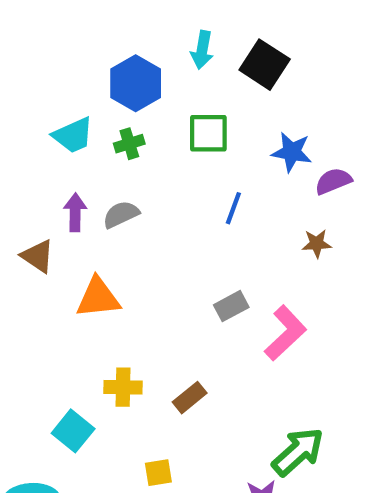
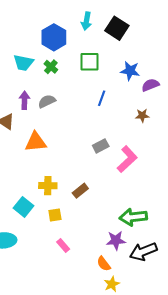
cyan trapezoid: (73, 135) -> (23, 63), turned 35
green cross: (129, 144) -> (51, 67), turned -32
green arrow: (298, 452) -> (133, 217), turned -144
yellow square: (158, 473) -> (55, 215), moved

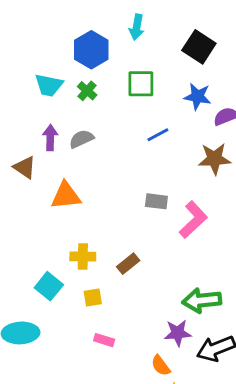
black square: (117, 28) -> (199, 47), moved
blue line: (102, 98) -> (158, 135), turned 42
brown star: (142, 116) -> (215, 159), size x1.6
gray rectangle: (101, 146) -> (156, 201), turned 35
pink rectangle: (63, 245) -> (104, 340), turned -32

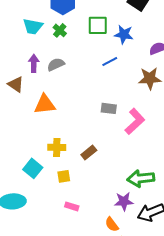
blue star: (198, 96) -> (124, 34), moved

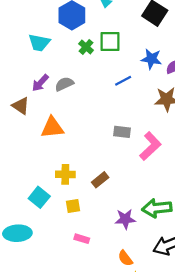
green cross: (60, 30) -> (86, 47), moved
blue star: (124, 34) -> (151, 59), moved
purple arrow: (34, 63) -> (40, 83), turned -138
purple star: (124, 201) -> (125, 219), moved

